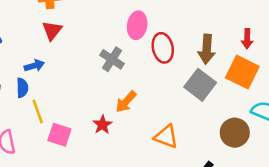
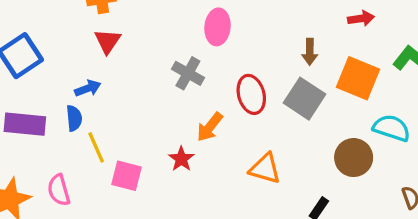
red arrow: (247, 39) -> (361, 18), moved, turned -96
red ellipse: (163, 48) -> (251, 94), moved
brown arrow: (207, 49) -> (310, 52), size x0.7

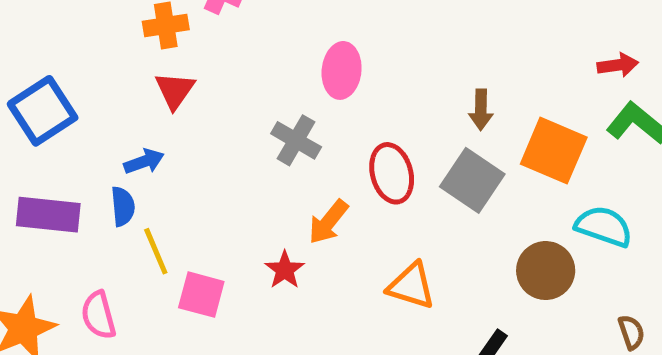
red arrow: (361, 18) -> (618, 65), moved

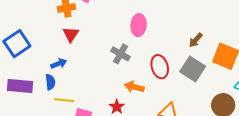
brown arrow: (481, 110) -> (196, 40), turned 42
orange arrow: (328, 222) -> (134, 87), turned 66
yellow line: (156, 251) -> (64, 100), turned -60

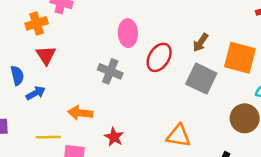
red ellipse: (160, 67) -> (159, 57), moved, turned 55
blue semicircle: (50, 82) -> (17, 75), moved
orange arrow: (134, 87) -> (80, 113), moved

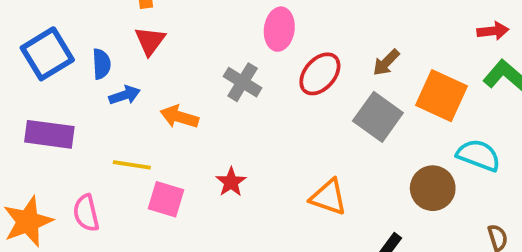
orange arrow: (80, 113) -> (179, 117), moved

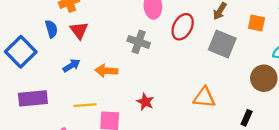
blue semicircle: (101, 64) -> (51, 29), moved
orange square: (442, 96) -> (256, 23), size x0.6

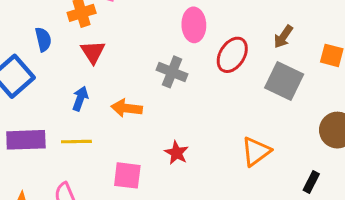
blue semicircle: (51, 29) -> (43, 39), moved
blue arrow: (72, 65) -> (80, 99), turned -42
orange triangle: (204, 97) -> (256, 151), turned -45
yellow line: (85, 105) -> (76, 142), moved

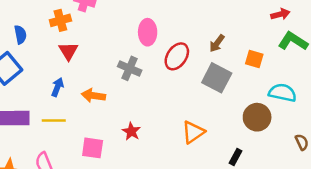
blue semicircle: (43, 39) -> (20, 35), moved

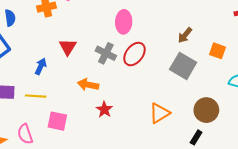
red triangle: (68, 51) -> (68, 47), moved
red ellipse: (177, 56) -> (134, 54), moved
orange arrow: (93, 96) -> (88, 85), moved
brown circle: (257, 117) -> (206, 110), moved
pink square: (93, 148) -> (57, 121), moved

